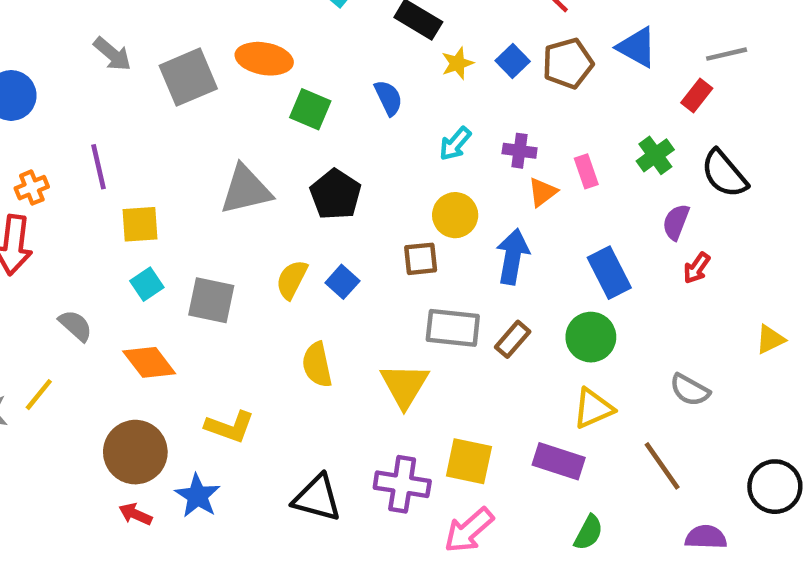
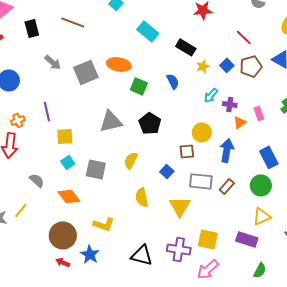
cyan arrow: (455, 144) -> (211, 95), moved
blue square: (342, 282) -> (167, 171), moved

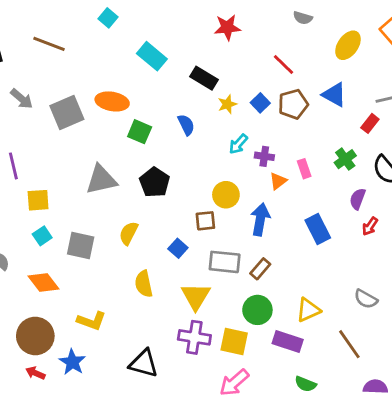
green circle: (261, 185) -> (257, 310), moved
purple cross: (179, 249) -> (194, 337), moved
green semicircle: (260, 270) -> (305, 384), turned 84

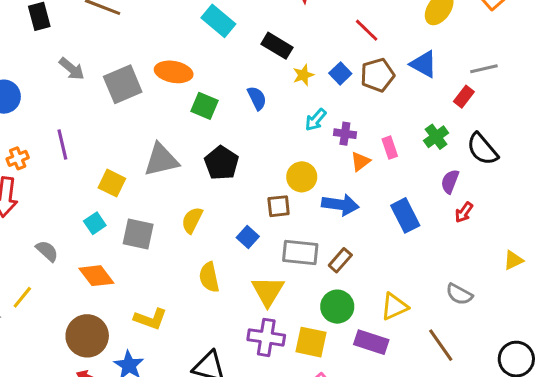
yellow square: (38, 200) -> (112, 183), moved, turned 30
blue arrow: (260, 219) -> (340, 205), turned 88

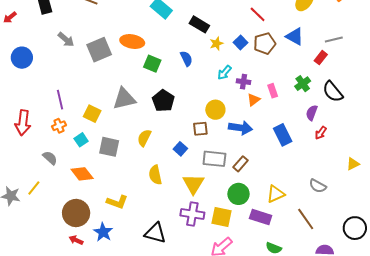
purple line: (62, 144) -> (60, 100), moved
orange cross: (18, 158) -> (59, 126), moved

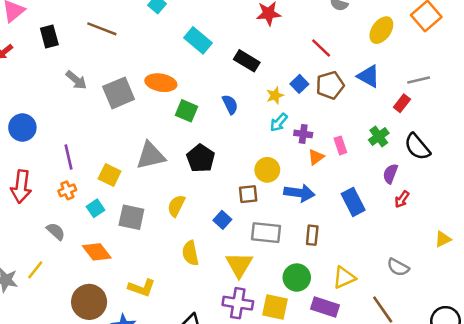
yellow star: (216, 44) -> (275, 95), moved
blue circle: (22, 58) -> (22, 128), moved
brown rectangle: (241, 164) -> (312, 235), moved, turned -35

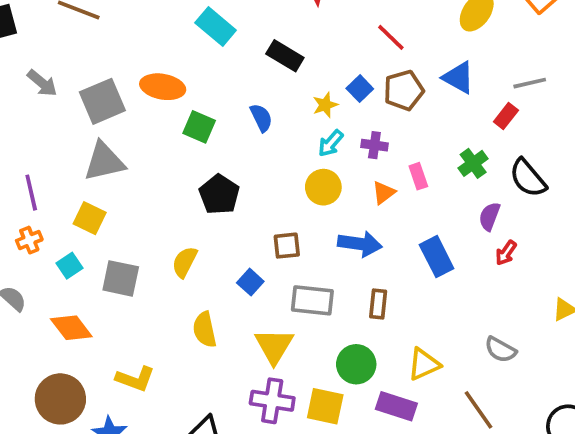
purple cross: (303, 134) -> (374, 145), moved
gray triangle: (151, 156) -> (104, 162), moved
yellow circle: (267, 170) -> (323, 187), moved

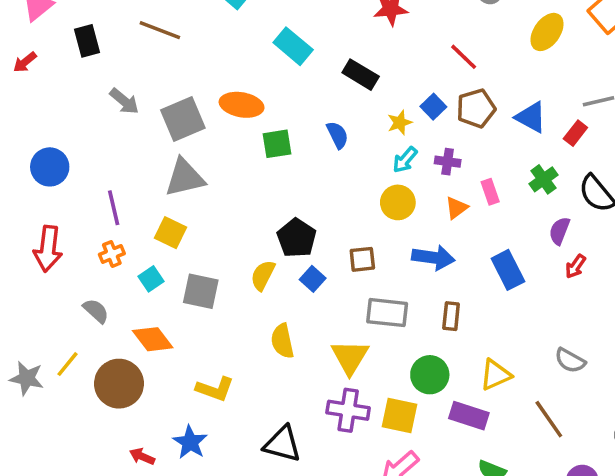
blue triangle: (458, 78) -> (531, 117), moved
green square: (199, 127) -> (277, 144), turned -32
black pentagon: (219, 194) -> (297, 238), moved
blue square: (250, 282) -> (313, 279), moved
brown circle: (60, 399) -> (119, 384), moved

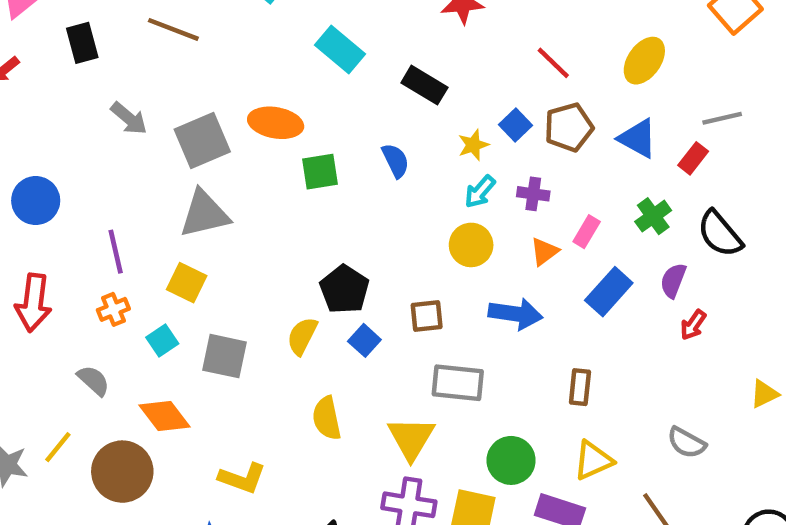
yellow ellipse: (547, 32) -> (644, 61), moved
pink rectangle: (490, 192) -> (587, 232), turned 50
blue rectangle: (508, 270) -> (609, 292), moved, turned 69
brown rectangle: (451, 316) -> (580, 387), moved

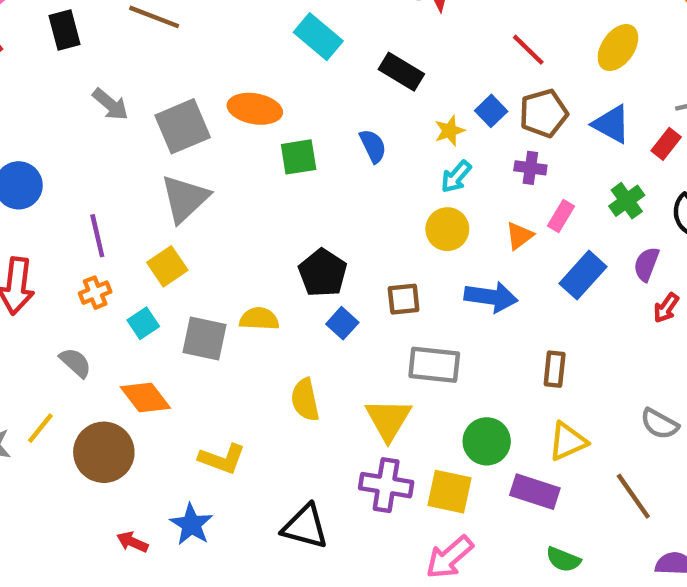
purple cross: (533, 194) -> (530, 168), moved
gray triangle: (204, 214) -> (185, 198), turned -30
yellow square: (187, 283) -> (167, 266), turned 30
yellow semicircle: (302, 336) -> (259, 319), moved, turned 66

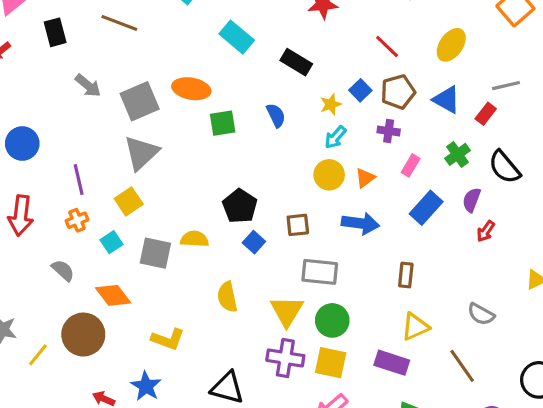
orange triangle: (520, 236) -> (365, 178), moved
yellow line: (40, 428) -> (38, 355), moved
green circle: (487, 441) -> (332, 320), moved

